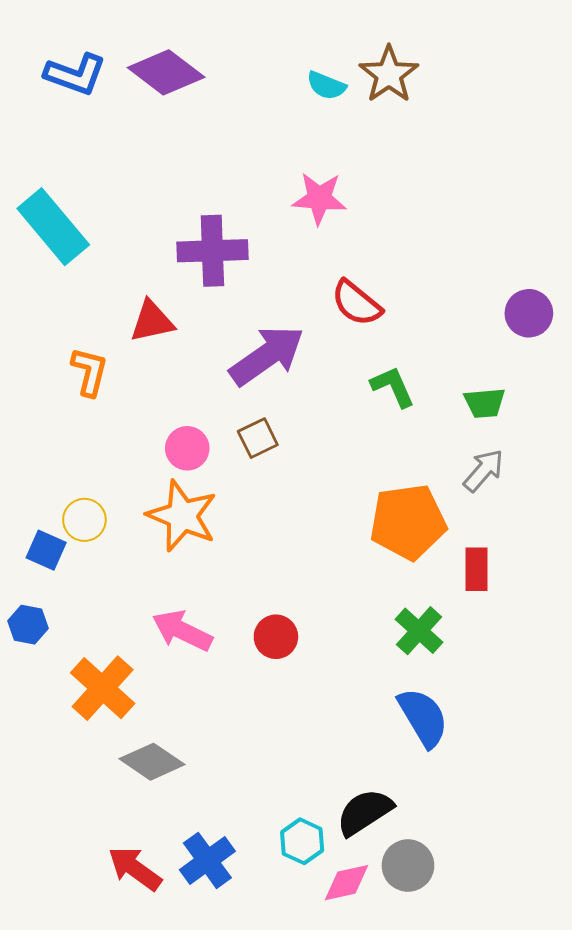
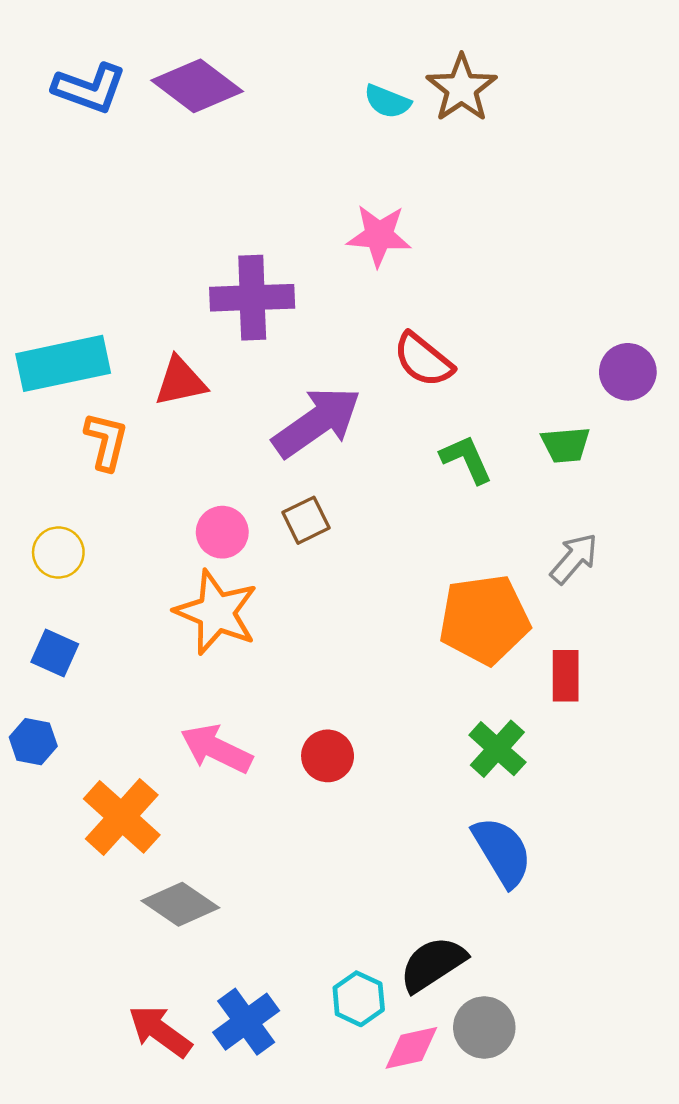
cyan rectangle: (53, 227) -> (63, 363), moved, turned -62
green trapezoid: (485, 403) -> (566, 445), moved
yellow circle: (84, 520) -> (58, 553), moved

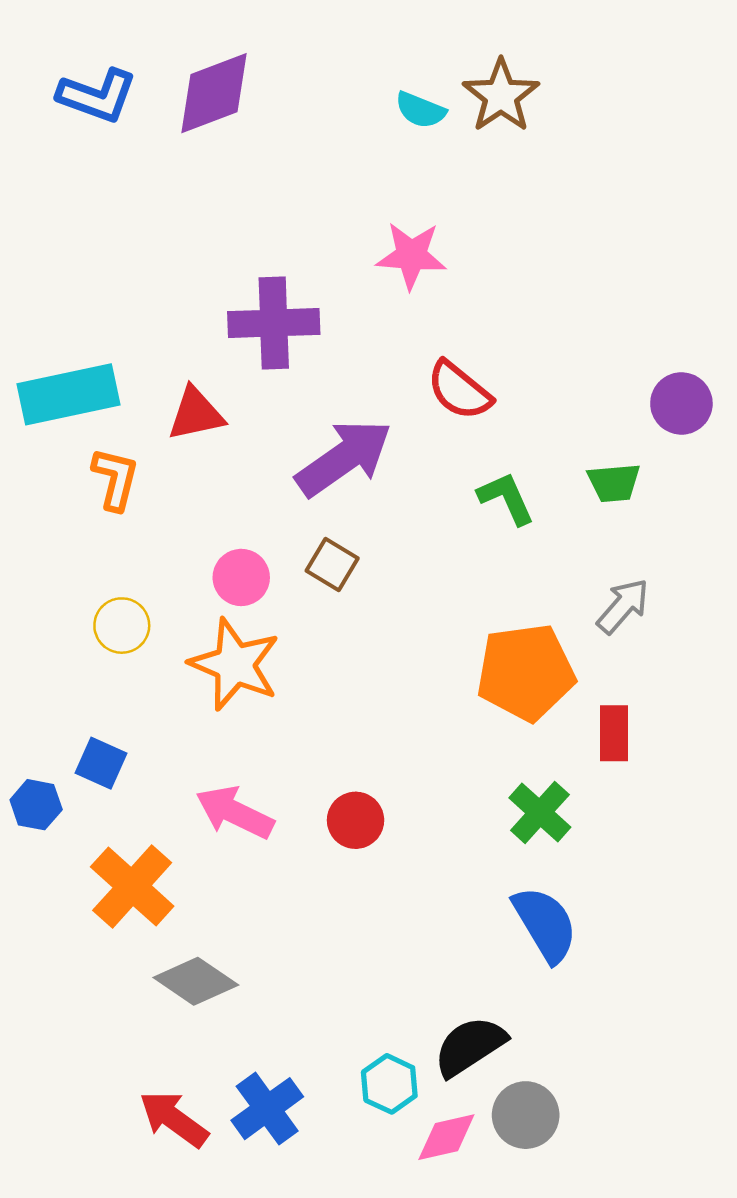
purple diamond: (197, 86) -> (214, 93), turned -58
brown square: (306, 520) -> (332, 564), turned -33
yellow circle: (58, 553) -> (122, 626), moved
blue square: (55, 653) -> (101, 763), moved

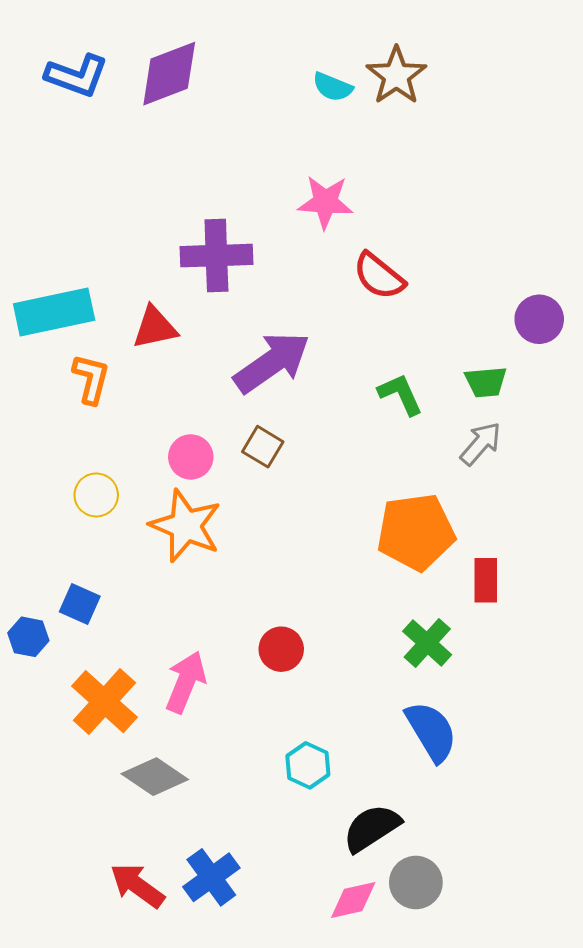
red semicircle: (459, 390) -> (379, 276), moved
gray arrow: (623, 606) -> (481, 444), moved
pink arrow: (235, 812) -> (186, 682), moved, turned 86
cyan hexagon: (389, 1084) -> (308, 765), moved

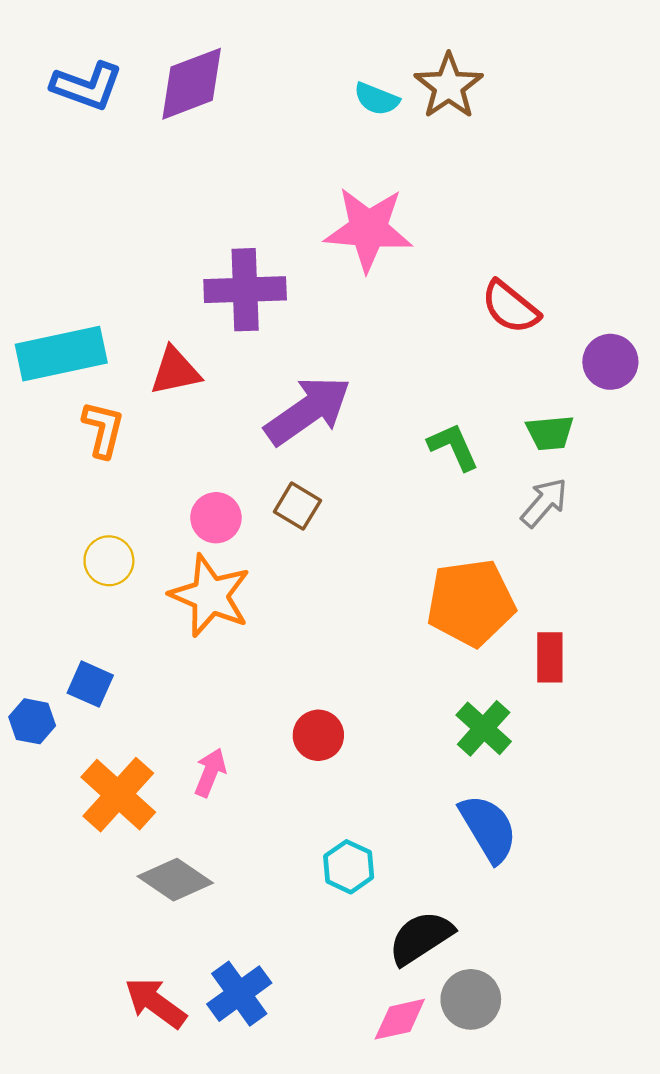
pink star: (325, 202) -> (368, 229), size x1.4
red semicircle: (379, 276) -> (510, 307), moved
pink arrow: (186, 682) -> (210, 773), size x0.7

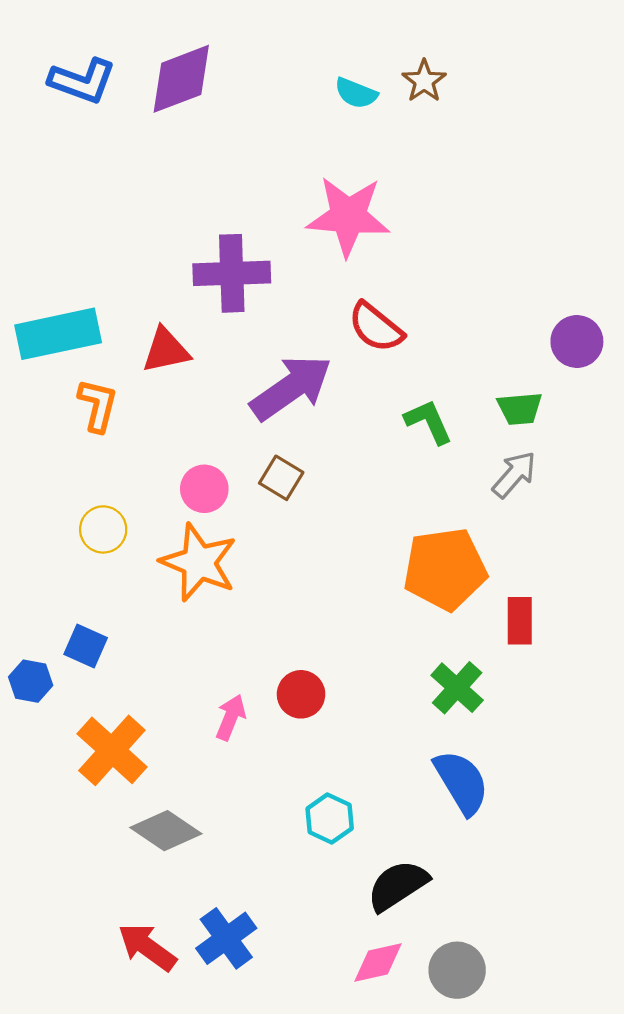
brown star: (449, 86) -> (424, 81), size x0.7
red semicircle: (510, 307) -> (376, 327), moved
pink arrow: (210, 773) -> (231, 717), moved
gray circle: (471, 999) -> (457, 970), moved

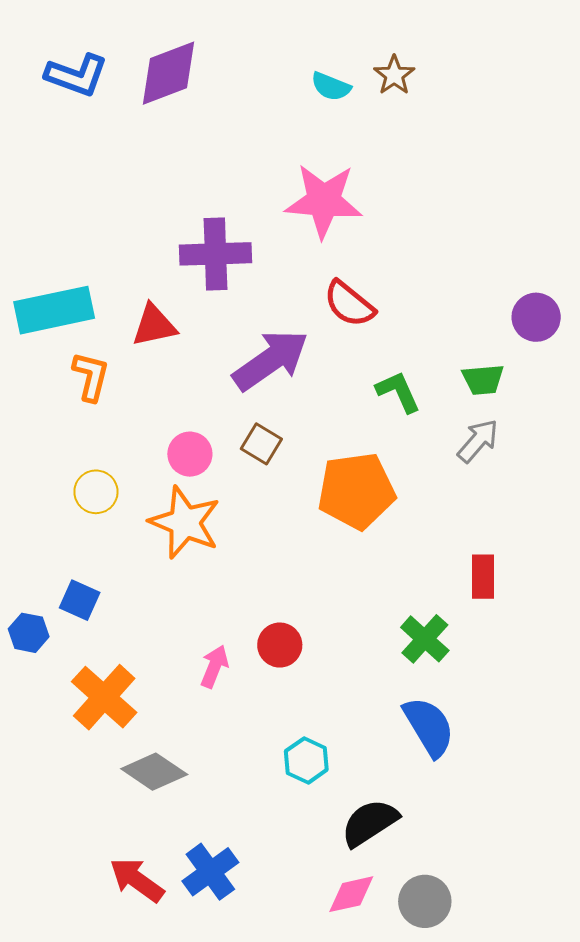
orange pentagon: (445, 569) -> (356, 491), moved

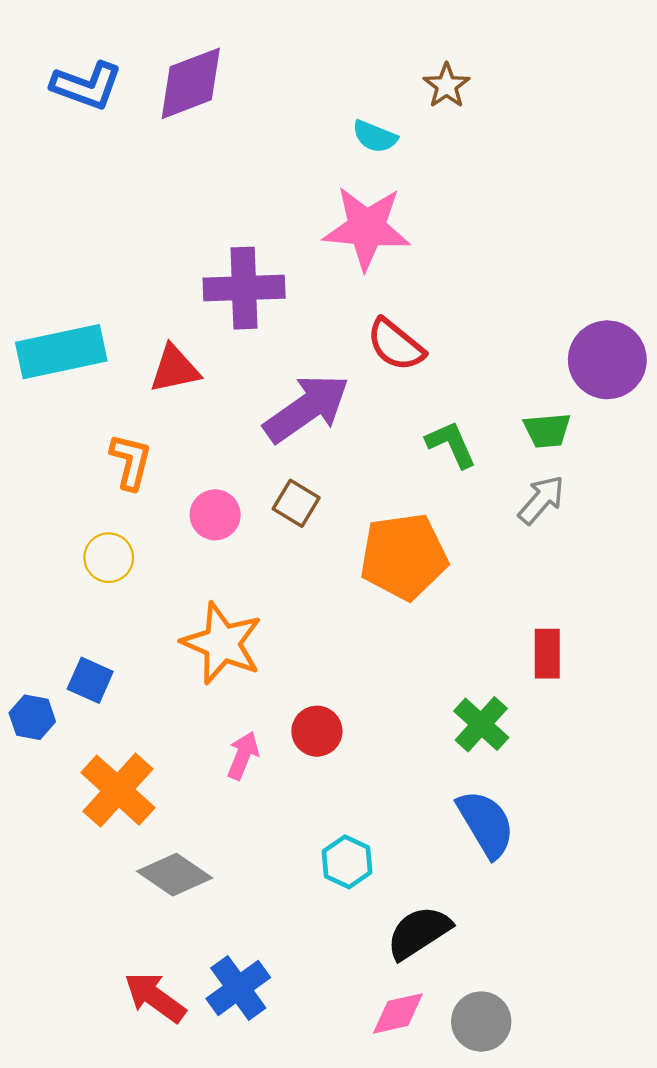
cyan semicircle: (331, 86) -> (375, 137), moved
purple circle: (536, 317) -> (607, 360), size x1.4
orange L-shape: (91, 376) -> (131, 462), moved
orange star: (185, 522) -> (222, 643), moved

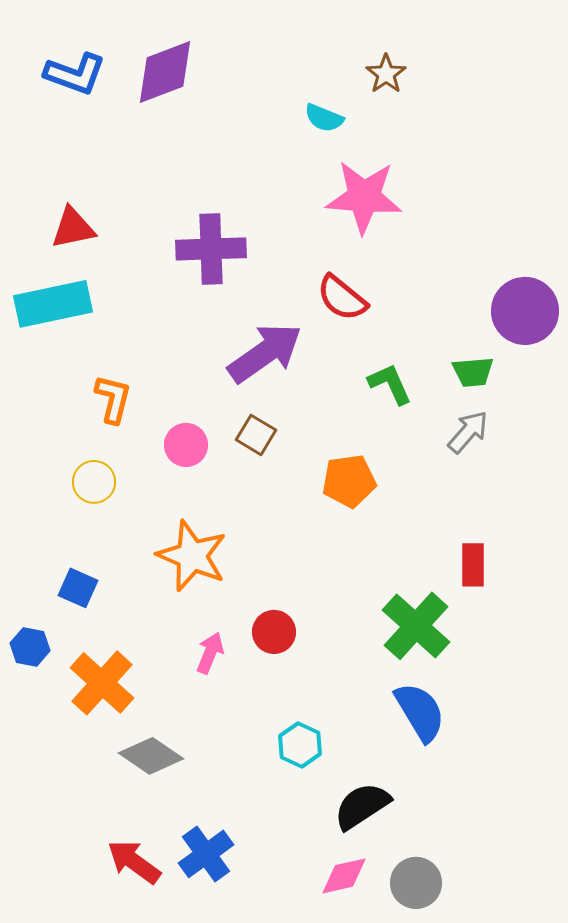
pink star: (367, 228) -> (364, 197), moved
red triangle: (175, 369) -> (73, 228), moved
orange pentagon: (404, 556) -> (349, 481), size x0.7
blue hexagon: (32, 717) -> (30, 647), moved
green cross: (481, 724) -> (416, 626), size x1.4

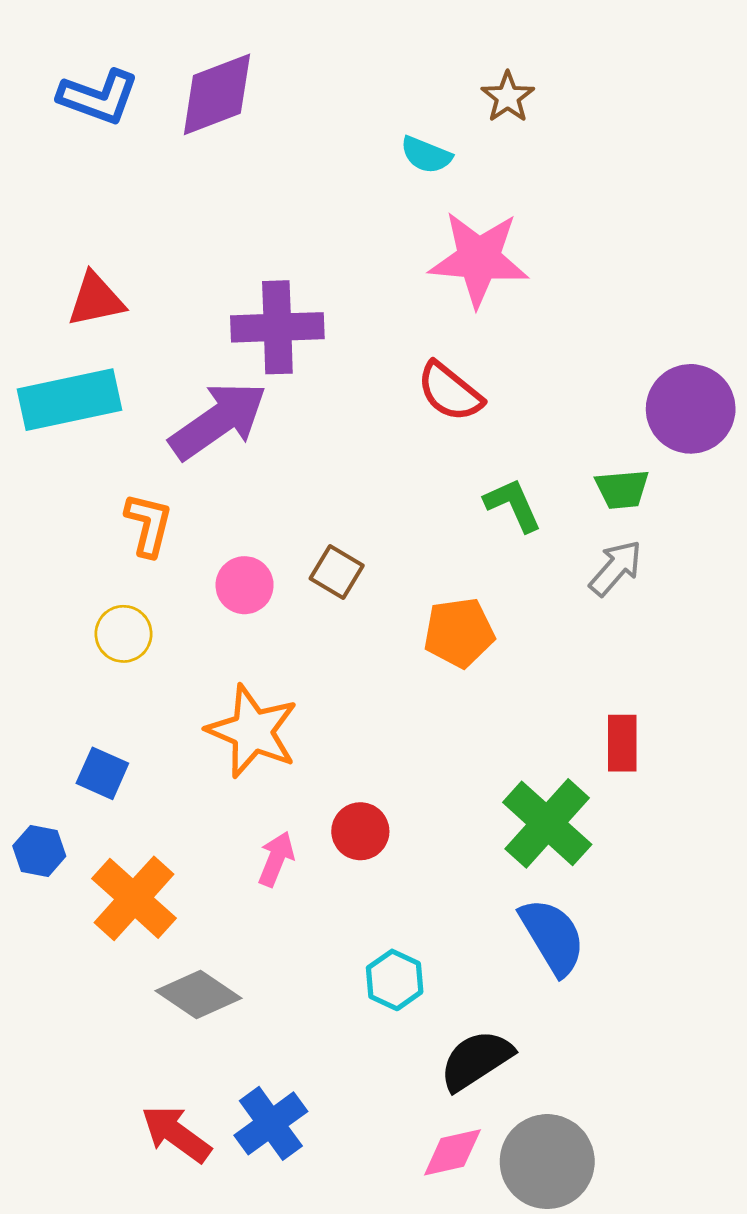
purple arrow: (265, 353) -> (218, 421), moved
gray circle: (416, 883) -> (547, 1162), size x1.4

